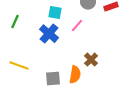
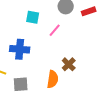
blue cross: (49, 34) -> (20, 49), moved, turned -36
gray square: (53, 79) -> (21, 84), moved

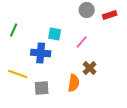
cyan square: (33, 17) -> (55, 34), moved
pink line: (55, 30) -> (82, 42), moved

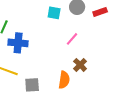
cyan square: (55, 34) -> (54, 13), moved
blue cross: (41, 53) -> (18, 43), moved

